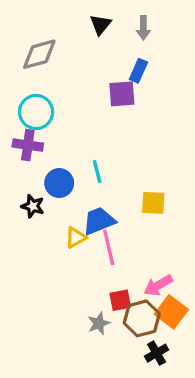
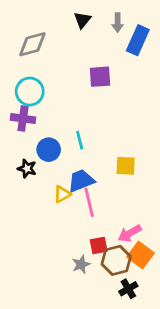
blue rectangle: (138, 71) -> (138, 40), moved, size x1.5

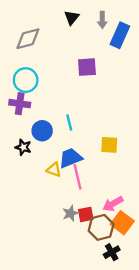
yellow triangle: (62, 194) -> (54, 170), turned 49
gray star: (81, 264) -> (70, 213), moved

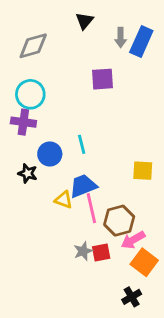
gray arrow: (102, 20) -> (121, 37), moved
yellow square: (109, 145) -> (143, 171), moved
brown hexagon: (101, 227) -> (119, 221), moved

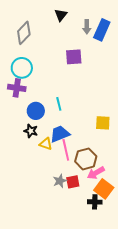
gray diamond: (33, 46) -> (24, 33), turned -30
black star: (28, 173) -> (31, 131), moved
black cross: (132, 297) -> (95, 202), moved, turned 32

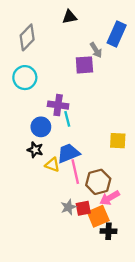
black triangle: (61, 15) -> (70, 17), turned 40
gray arrow: (87, 27) -> (96, 50), moved, turned -32
purple cross: (17, 88) -> (58, 105), moved
orange square: (104, 189) -> (98, 216), moved, turned 30

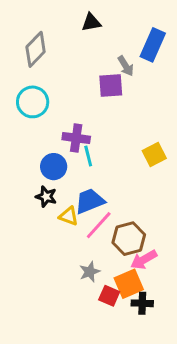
yellow square: (118, 141) -> (154, 155), moved, turned -30
pink line: (75, 172) -> (99, 225), turned 55
red square: (83, 208) -> (109, 296), moved, turned 35

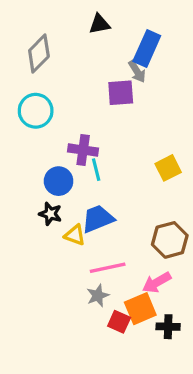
blue rectangle: (153, 45) -> (147, 49), moved
pink line: (99, 225) -> (108, 268), moved, turned 36
brown hexagon: (129, 239) -> (170, 240), moved
black cross: (142, 303) -> (168, 327), moved

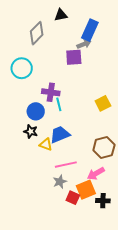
gray diamond: (39, 53) -> (37, 33), moved
gray arrow: (137, 71) -> (84, 44), turned -80

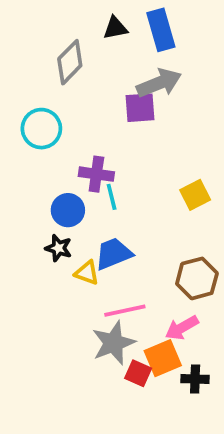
blue rectangle: (90, 30) -> (161, 30), moved, turned -40
gray arrow: (84, 44) -> (159, 83), size x1.6
gray star: (60, 182) -> (113, 343), size x1.6

